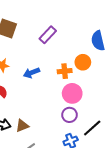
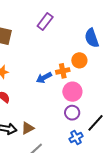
purple rectangle: (48, 35) -> (45, 21), moved
blue arrow: (31, 73) -> (44, 78), moved

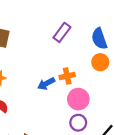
purple rectangle: (45, 21) -> (62, 32), moved
orange circle: (79, 60) -> (100, 62), moved

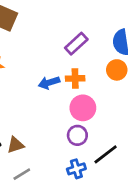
purple rectangle: (62, 32) -> (76, 44), moved

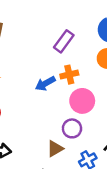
purple circle: (77, 135) -> (72, 128), moved
brown triangle: (15, 145) -> (55, 149), moved

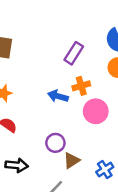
blue arrow: (45, 83) -> (58, 96), turned 48
purple circle: (72, 128) -> (55, 143), moved

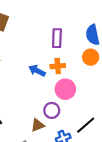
purple rectangle: (74, 53) -> (57, 38), turned -42
purple circle: (55, 143) -> (52, 110), moved

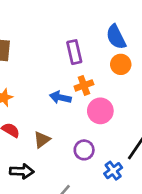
purple circle: (52, 110) -> (84, 150), moved
brown triangle: (38, 125) -> (42, 140), moved

